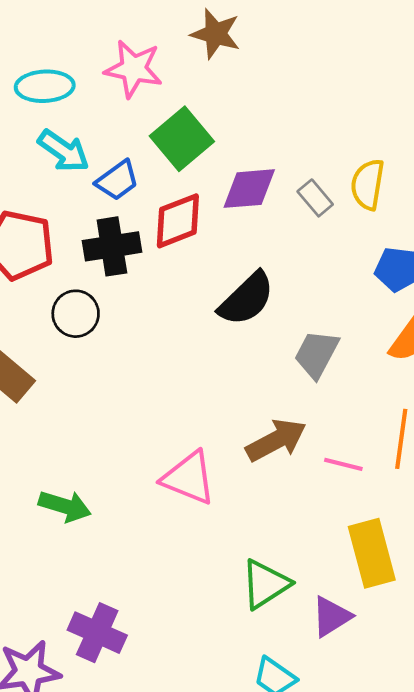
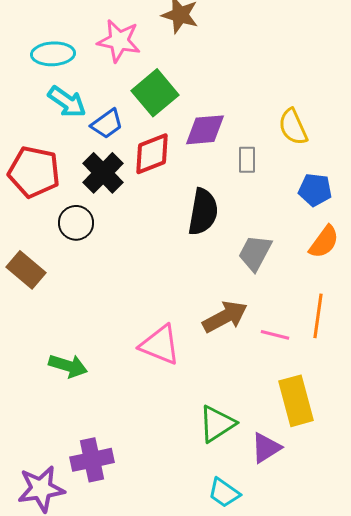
yellow semicircle: (368, 185) -> (293, 127), turned -33
gray rectangle: (315, 198) -> (247, 160), moved, turned 40
black cross: (112, 246) -> (103, 173), turned -36
black semicircle: (247, 299) -> (203, 212), turned -36
purple cross: (97, 633) -> (92, 460), turned -36

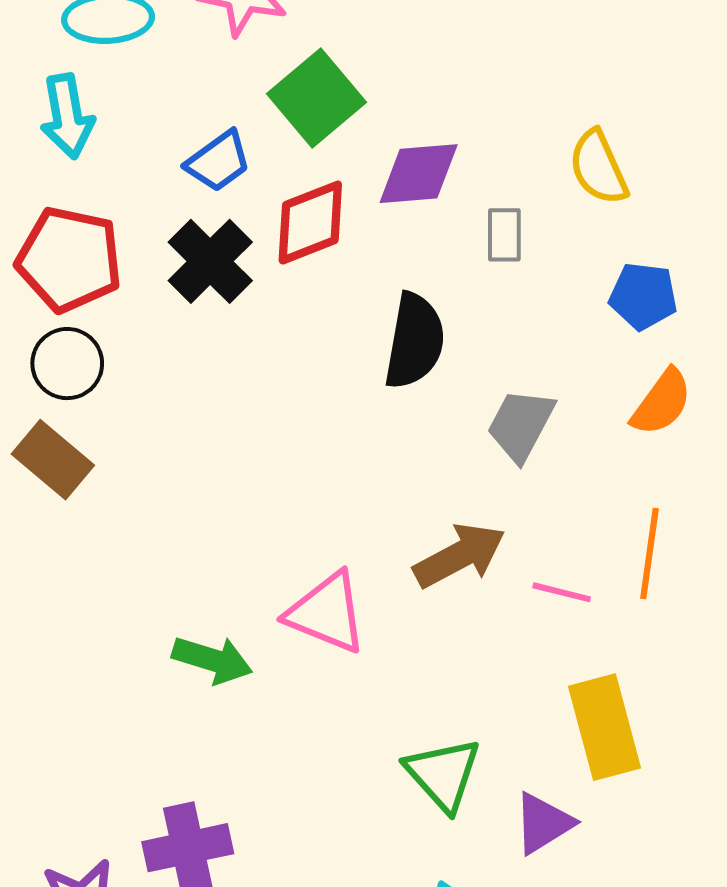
cyan arrow: (67, 102) -> (67, 116), moved, turned 45
black circle: (76, 223) -> (67, 364), moved
green arrow: (68, 366) -> (212, 660), moved
green triangle: (217, 424) -> (443, 774), turned -39

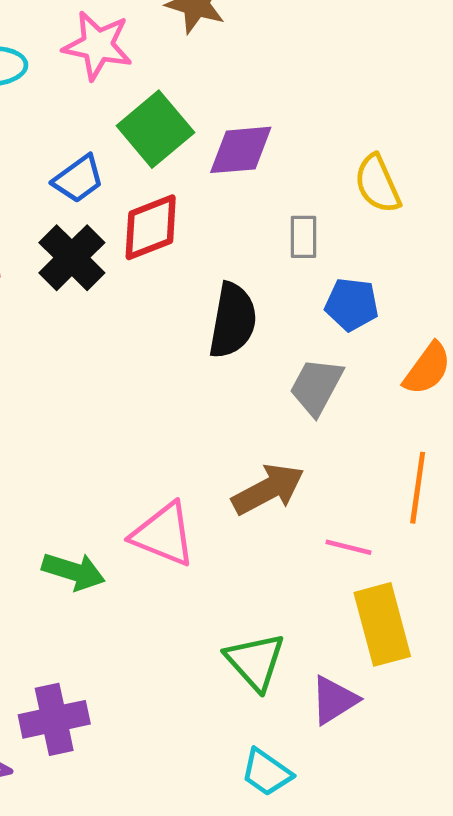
purple diamond: (419, 174) -> (241, 150), moved
blue pentagon: (643, 296) -> (352, 304), moved
pink line: (562, 592) -> (348, 547), moved

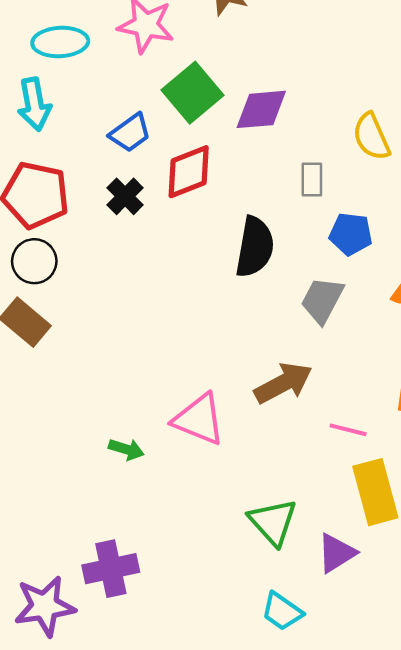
black cross: (72, 258) -> (125, 196), size x0.7
green arrow: (73, 571) -> (126, 449), size x0.7

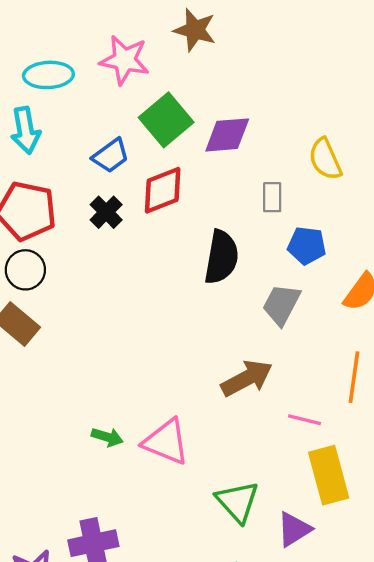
pink triangle: (199, 419) -> (166, 442), moved

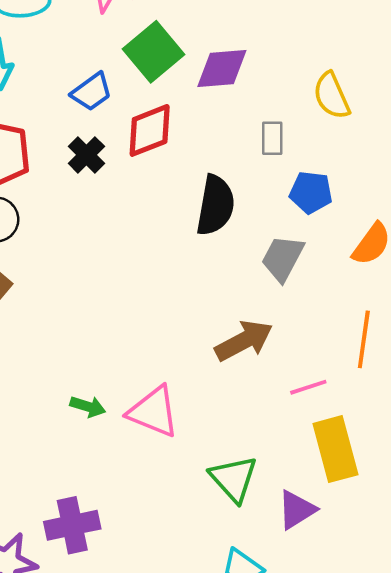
pink line: (304, 420) -> (308, 387), turned -32

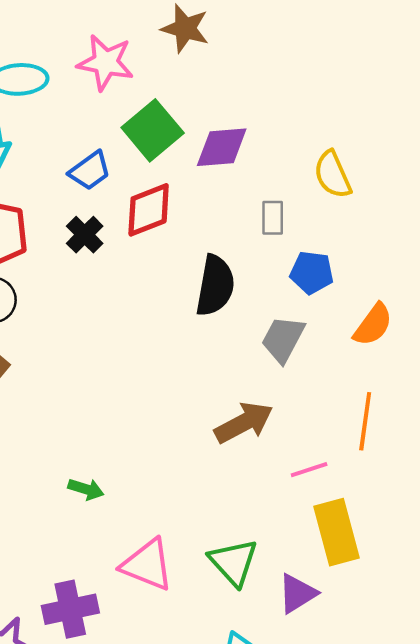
pink triangle: (154, 412) -> (147, 565), moved

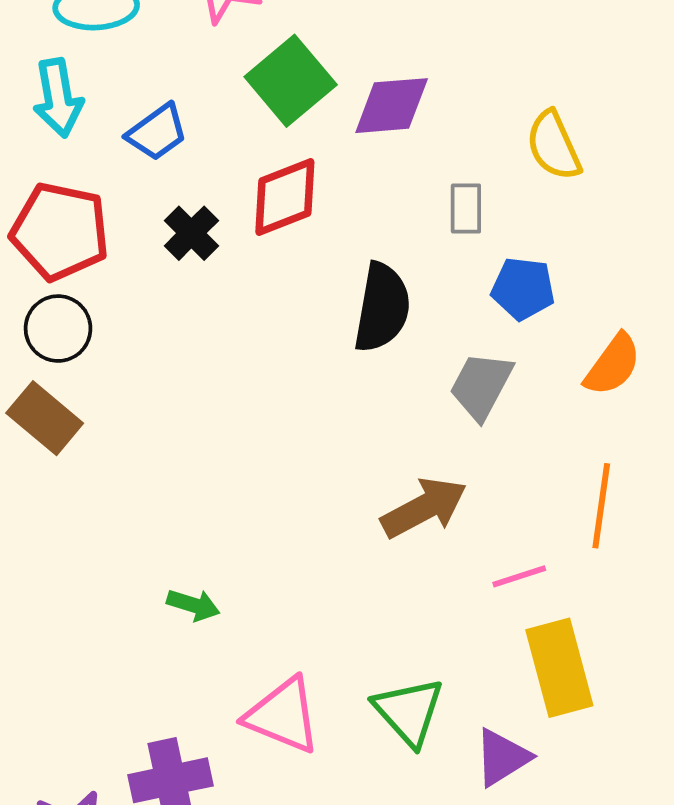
blue trapezoid: (90, 171) -> (157, 132), moved

